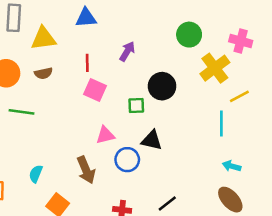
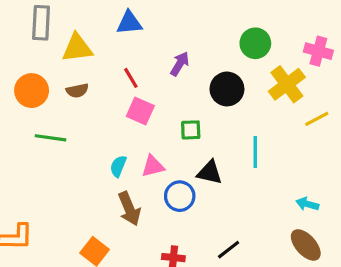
red line: (87, 63) -> (131, 78), turned -30
black circle: (162, 86) -> (227, 89), moved
cyan line: (221, 124) -> (255, 152), moved
cyan semicircle: (36, 174) -> (118, 166), moved

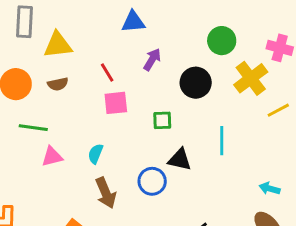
blue triangle: (129, 23) -> (133, 22), moved
pink square: (140, 111) -> (116, 103), turned -30
pink triangle: (153, 166) -> (52, 157), moved

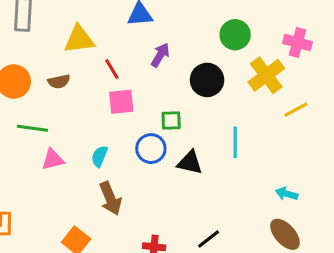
yellow triangle: (58, 45) -> (79, 39), moved
blue circle: (152, 181) -> (151, 149), moved

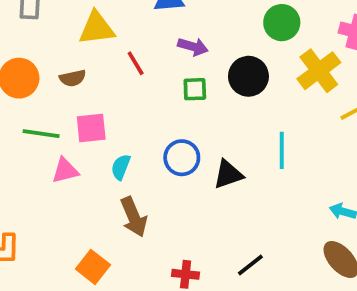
purple arrow: (160, 55) -> (193, 47), turned 75
pink square: (121, 102) -> (91, 128), moved
green square: (171, 120) -> (195, 89), moved
black triangle: (190, 163) -> (228, 174), turned -32

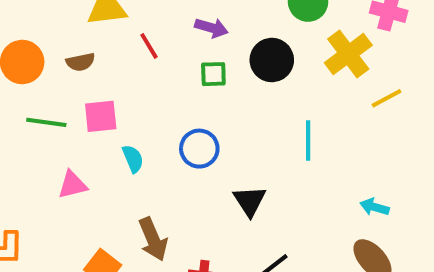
cyan semicircle: (121, 167) -> (133, 159), turned 135
pink triangle: (65, 171) -> (72, 185), moved
black triangle: (228, 174) -> (250, 201), moved, turned -44
brown arrow: (134, 217) -> (153, 239), moved

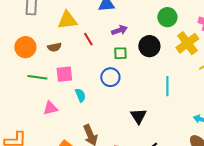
purple arrow: (211, 28) -> (119, 30), turned -35
blue circle: (199, 149) -> (110, 77), moved

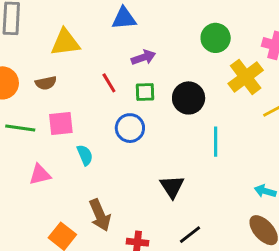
red line: (88, 39) -> (109, 83), moved
black circle: (149, 46) -> (189, 98), moved

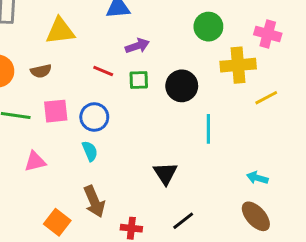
yellow cross: (246, 77) -> (238, 65), turned 32
red line: (109, 83) -> (103, 71), turned -36
blue circle: (130, 128) -> (94, 117), moved
cyan semicircle: (85, 155) -> (90, 151), moved

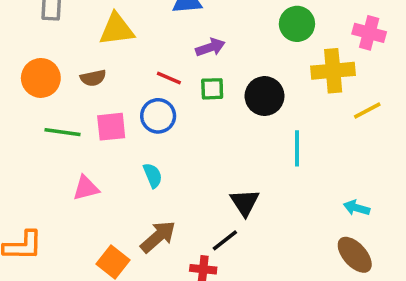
blue circle: (94, 117) -> (158, 116), moved
brown arrow: (94, 201) -> (158, 237), turned -108
black line: (183, 221) -> (225, 240), moved

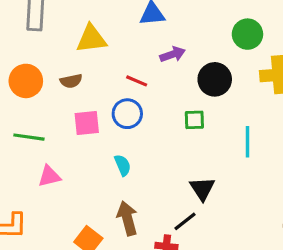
green square: (212, 89) -> (194, 120), moved
black circle: (265, 96) -> (215, 79), moved
green line: (62, 132) -> (29, 137), moved
pink triangle: (86, 188) -> (49, 176), moved
brown arrow: (158, 237) -> (127, 218), turned -64

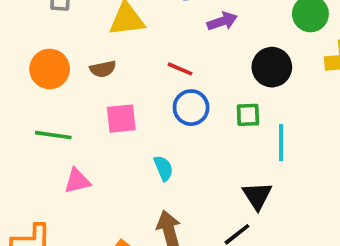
purple arrow: (173, 54) -> (222, 21), moved
blue circle: (127, 114) -> (191, 108), moved
cyan line: (247, 142) -> (281, 142), moved

